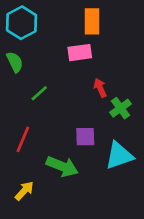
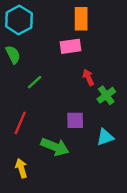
cyan triangle: (119, 156) -> (105, 137), size x0.7
yellow arrow: (24, 191) -> (21, 168), turned -60

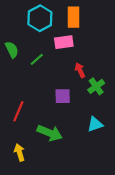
cyan hexagon: (19, 20) -> (40, 18), moved
green line: (35, 82) -> (37, 59), moved
purple square: (75, 120) -> (63, 96), moved

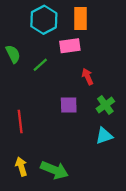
green cross: (96, 86) -> (105, 105), moved
red line: (18, 111) -> (20, 122), turned -30
green arrow: (50, 133) -> (54, 170), moved

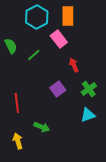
pink rectangle: (70, 46) -> (59, 39), turned 60
purple square: (69, 105) -> (58, 89), turned -35
green arrow: (54, 170) -> (42, 127), moved, size x0.7

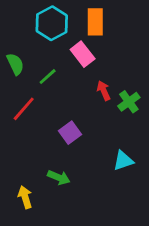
purple square: (58, 89) -> (70, 133), moved
green cross: (89, 89) -> (129, 102), moved
red line: (17, 103) -> (24, 109), moved, turned 48

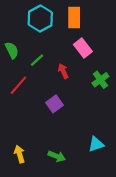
pink rectangle: (83, 54) -> (83, 48), moved
red arrow: (104, 91) -> (63, 71), moved
cyan triangle: (123, 161) -> (96, 144), moved
green arrow: (59, 177) -> (57, 156), moved

